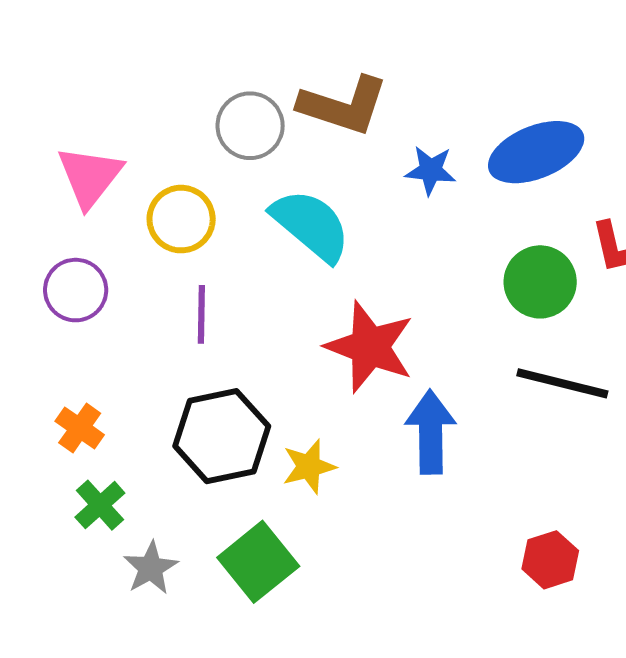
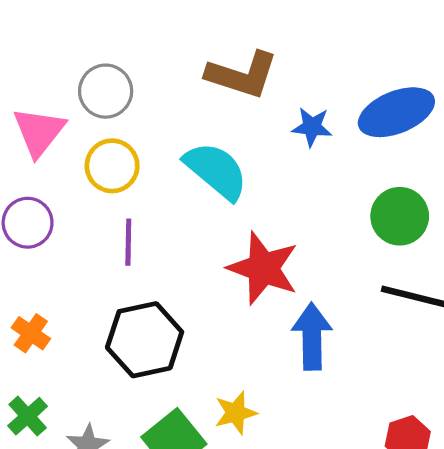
gray circle: (250, 126) -> (106, 91), moved
yellow star: (309, 467) -> (236, 413), moved
green cross: (100, 505) -> (28, 416), moved

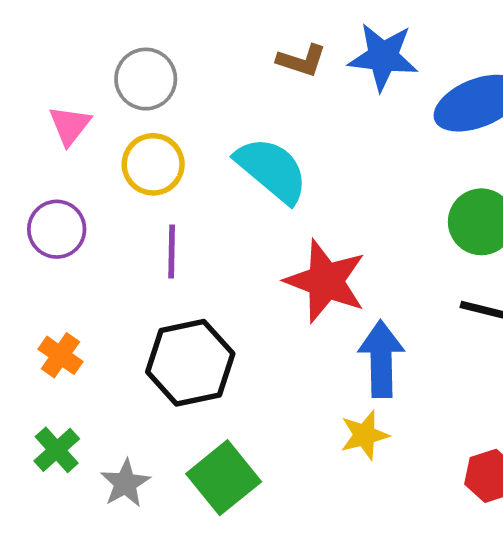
brown L-shape: (242, 75) -> (301, 60), size x0.6
blue star: (312, 127) -> (383, 57), moved, size x1.5
pink triangle: (39, 132) -> (70, 125), size x0.7
yellow star: (236, 413) -> (365, 435), moved

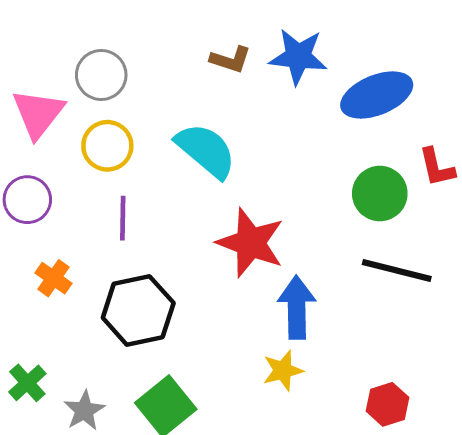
pink triangle: (70, 125) -> (38, 113), size x1.5
orange cross: (60, 355) -> (53, 278), moved

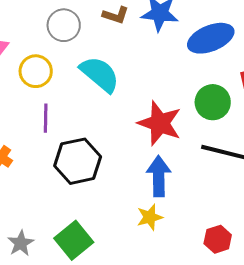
gray circle: (101, 75) -> (64, 25), moved
red star: (251, 243) -> (160, 123), moved
black hexagon: (138, 310) -> (78, 161), moved

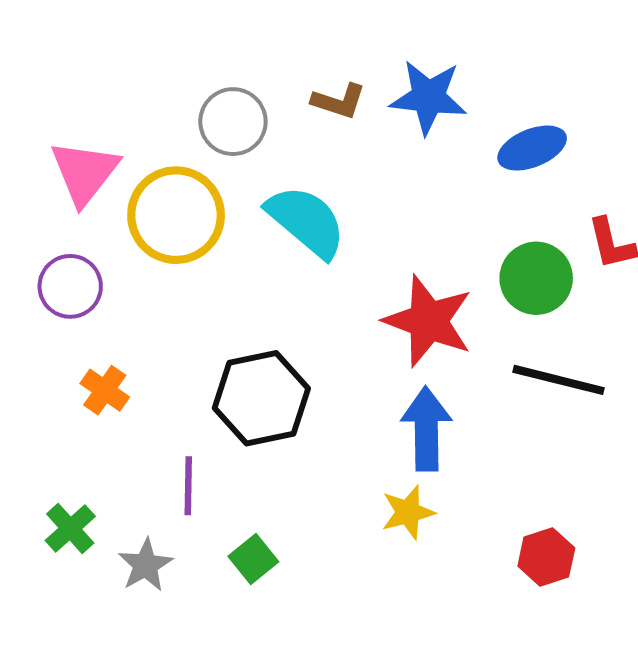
blue ellipse: (211, 38) -> (532, 148), size x0.7
yellow circle: (36, 71) -> (176, 215), size x1.4
purple line: (46, 118) -> (188, 486), moved
green square: (74, 240) -> (253, 559), size x0.6

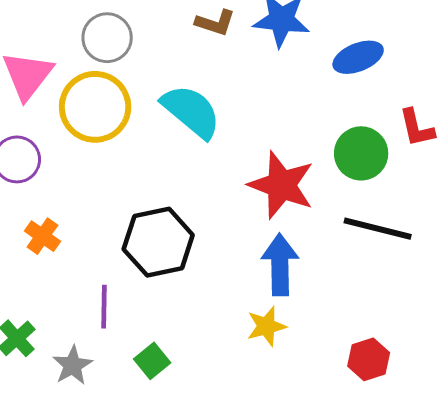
gray circle: (233, 122) -> (107, 38), moved

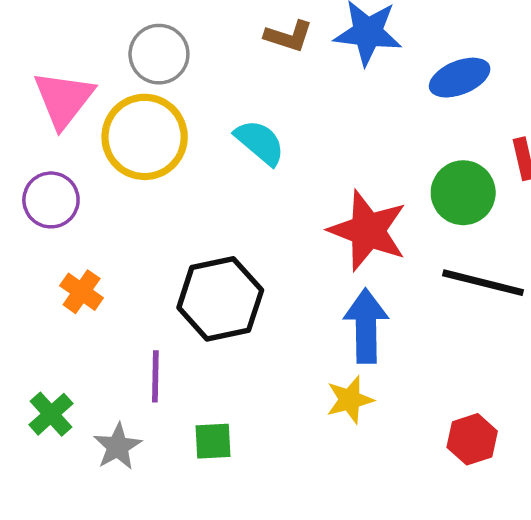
cyan semicircle: (191, 111) -> (260, 142), size x0.7
green square: (152, 361) -> (213, 441), turned 36

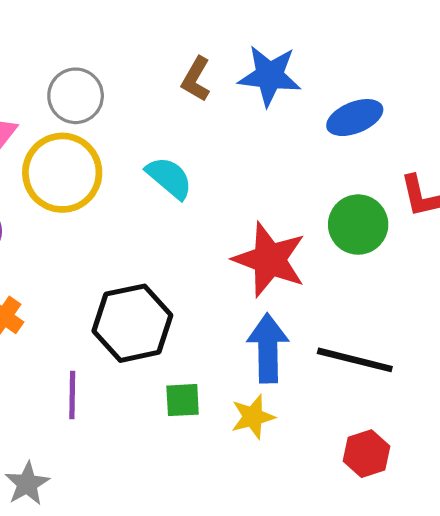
brown L-shape: (289, 36) -> (196, 79), turned 102
black line: (483, 283) -> (355, 360), moved
green square: (213, 441) -> (183, 400), moved
gray star: (118, 447) -> (27, 484), moved

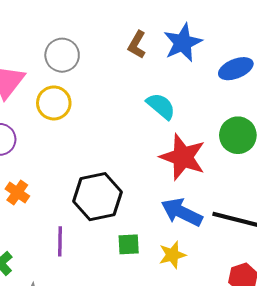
blue star: (270, 76) -> (183, 43), turned -30
yellow circle: (62, 173) -> (54, 103), size x0.7
cyan semicircle: (169, 178) -> (161, 106), moved
blue arrow: (268, 348) -> (182, 212), turned -63

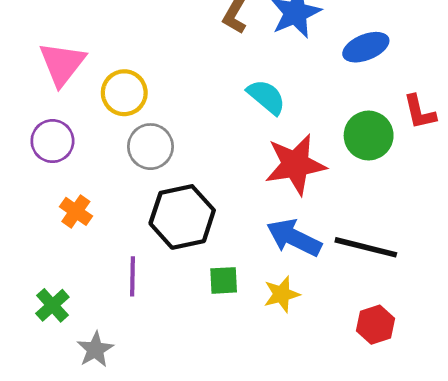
gray circle: (62, 55) -> (150, 147), moved
red star: (183, 157) -> (295, 165), turned -30

